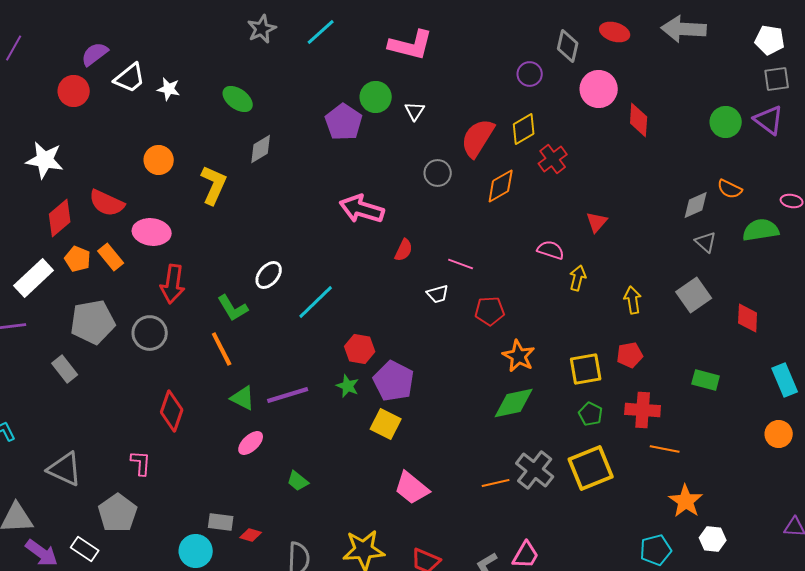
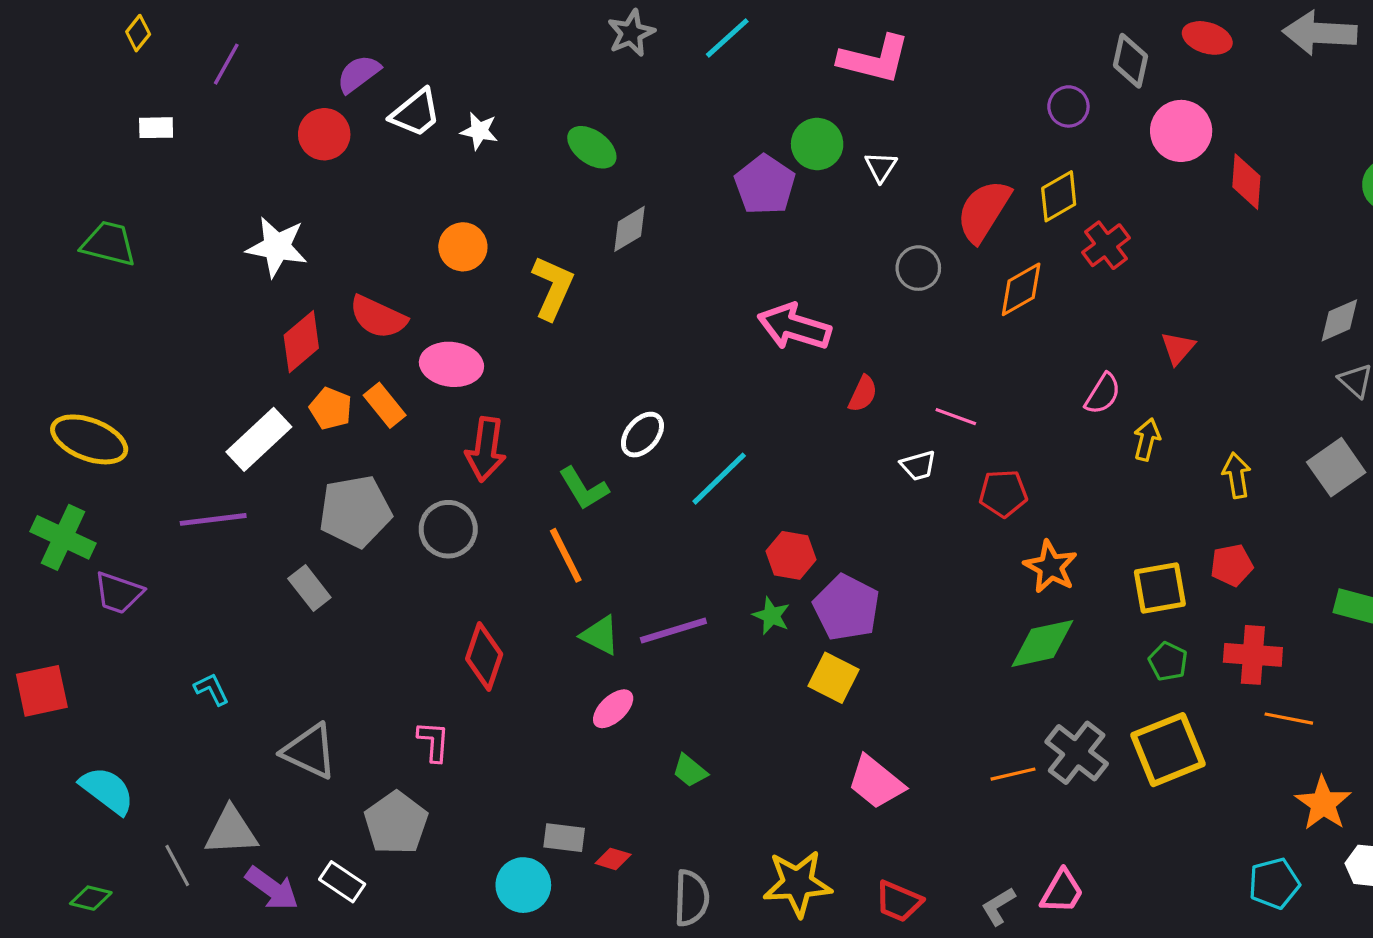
pink semicircle: (551, 250) -> (1103, 394), turned 104

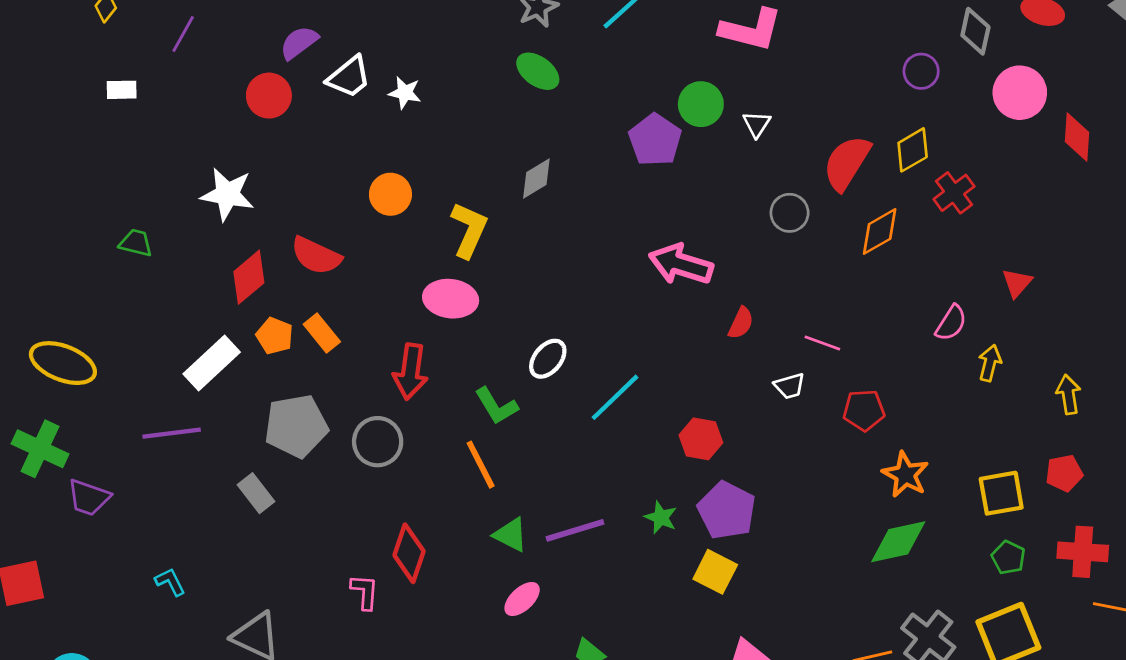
green ellipse: (592, 147) -> (538, 71), moved
green trapezoid: (109, 244) -> (136, 243), moved, size x0.7
pink ellipse: (451, 364) -> (451, 299), moved
red hexagon: (791, 555) -> (701, 439), moved
pink L-shape: (434, 741) -> (365, 592), moved

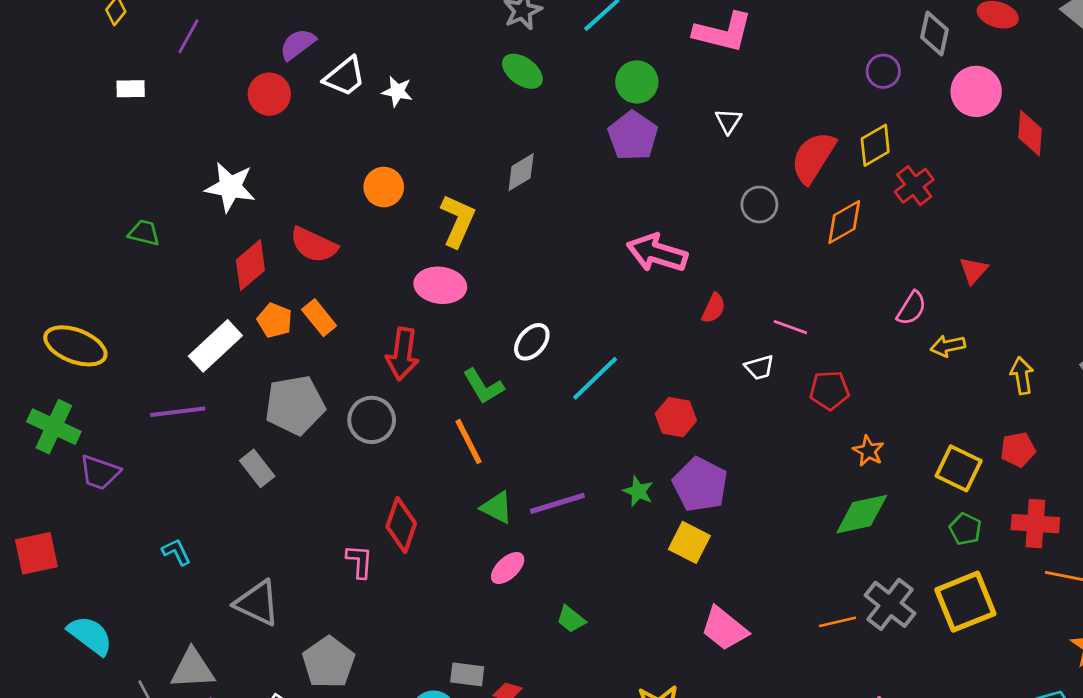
green circle: (701, 104) -> (637, 82), moved
yellow arrow: (990, 363) -> (948, 346), turned -116
orange star: (905, 475) -> (868, 451), size x0.7
yellow square: (1001, 493) -> (959, 468), turned 36

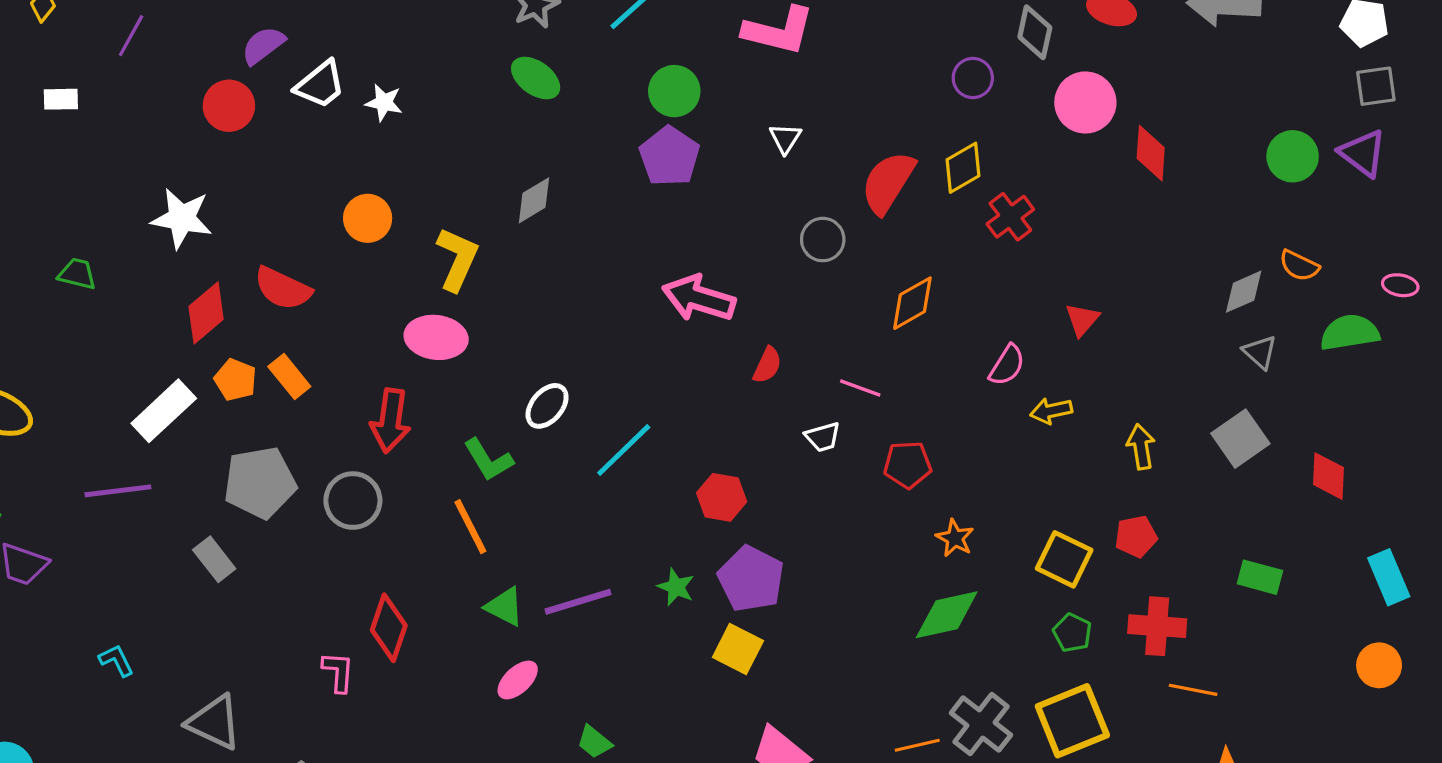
orange diamond: (844, 222) -> (912, 303), moved

